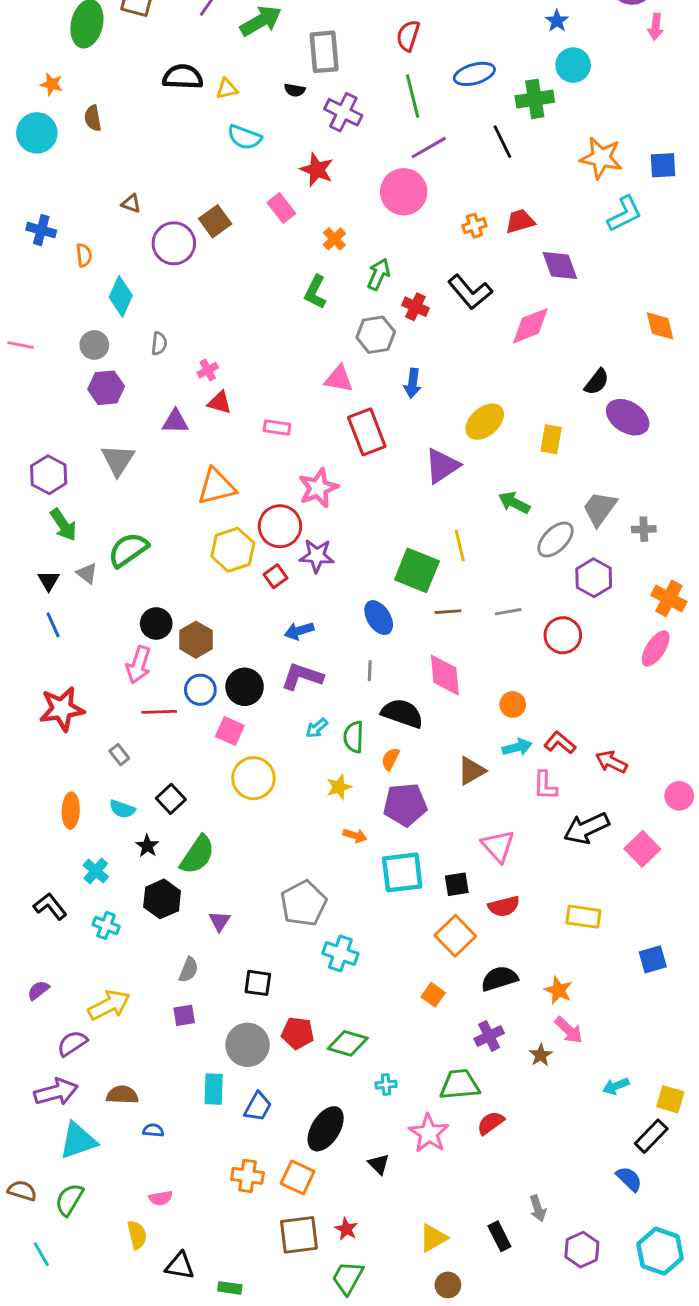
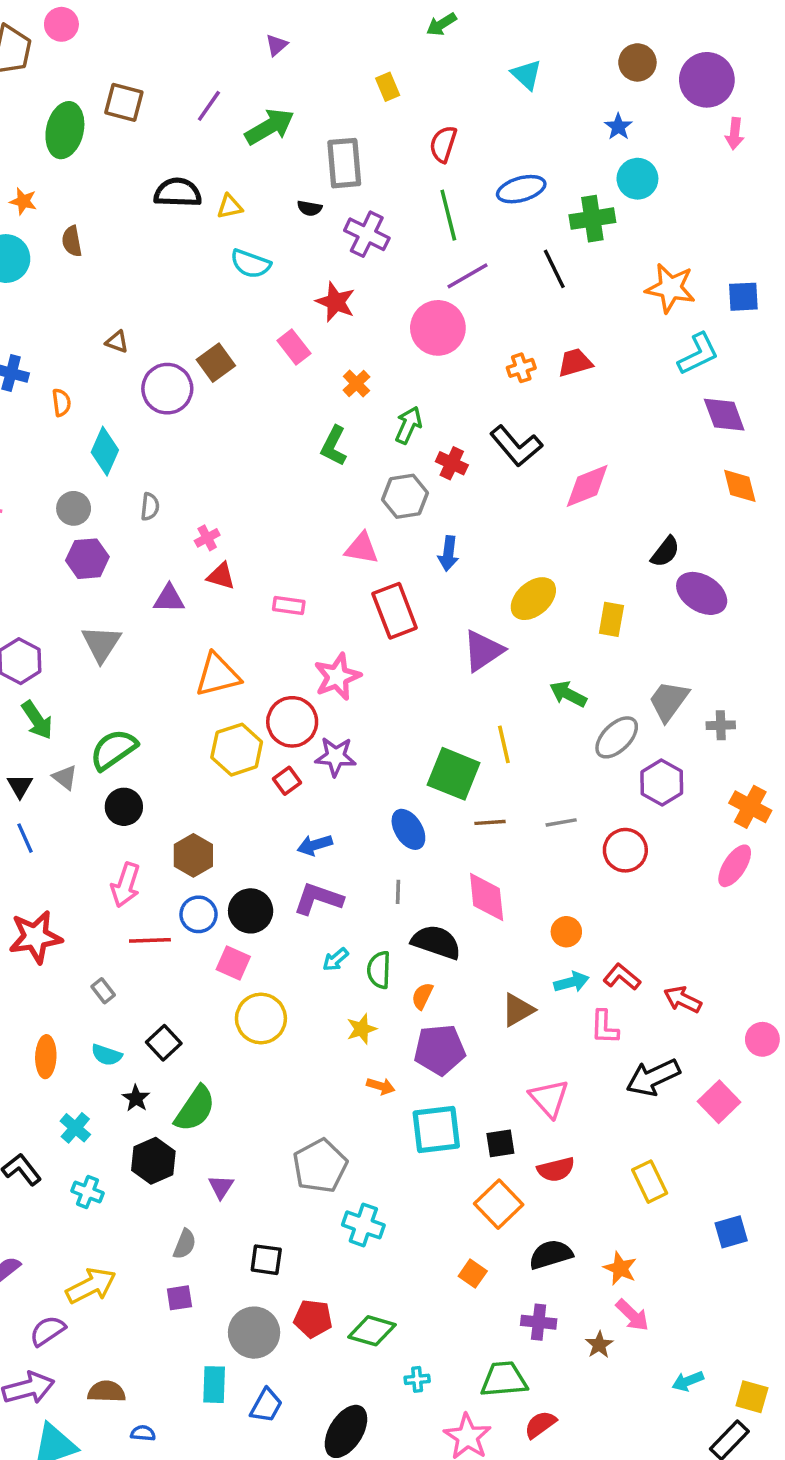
purple diamond: (560, 265) -> (724, 415), moved
black circle: (156, 623) -> (124, 807), moved
yellow rectangle: (583, 917) -> (650, 1182), turned 56
purple cross: (489, 1036) -> (539, 1322), turned 32

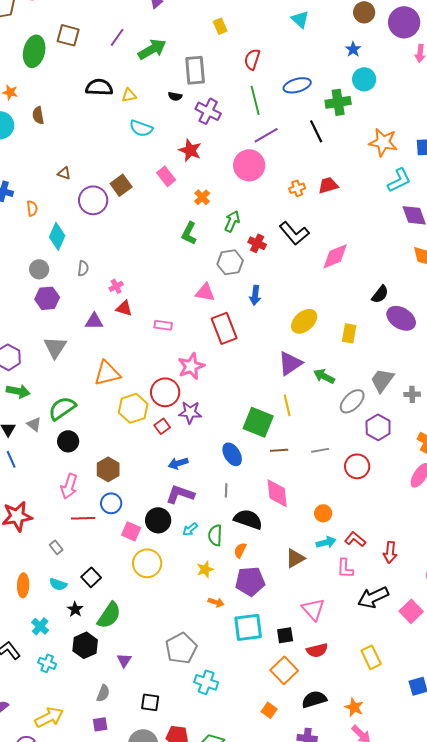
purple triangle: (483, 651) -> (290, 363), moved
orange triangle: (218, 675) -> (107, 373), moved
green arrow: (37, 720) -> (18, 391), turned -45
black circle: (251, 911) -> (158, 520), moved
red arrow: (683, 999) -> (390, 552), turned -110

